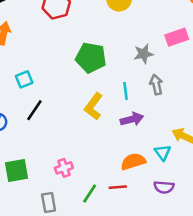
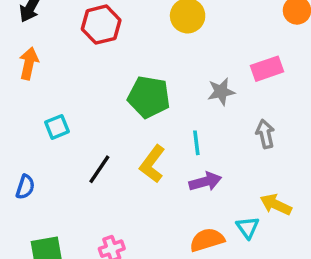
gray arrow: (156, 85) -> (265, 134), moved
black line: (34, 110) -> (99, 169), moved

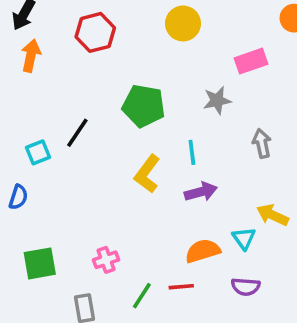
orange arrow: (29, 63) -> (31, 56), moved
pink rectangle: (267, 69) -> (251, 61), moved
cyan square: (57, 127) -> (38, 152), moved
black line: (99, 169) -> (77, 133), moved

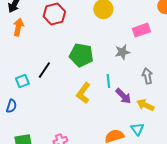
purple arrow: (201, 192) -> (123, 96), moved, turned 60
yellow arrow: (273, 215) -> (145, 105), moved

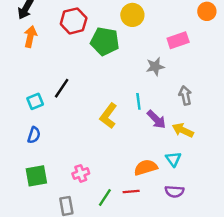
green pentagon: (81, 55) -> (105, 41), moved
blue semicircle: (11, 106) -> (34, 135), moved

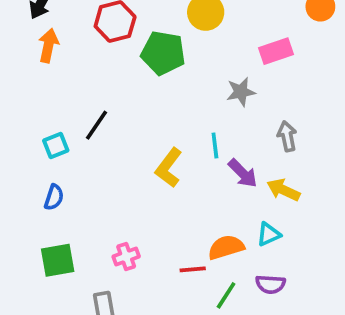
cyan triangle: (173, 159) -> (269, 234), turned 42
red line: (131, 191) -> (193, 269), moved
green line: (105, 197) -> (226, 295), moved

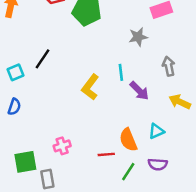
yellow arrow: (283, 190) -> (180, 102), moved
orange semicircle: (226, 247) -> (128, 140), turned -95
green square: (58, 260) -> (25, 162), moved

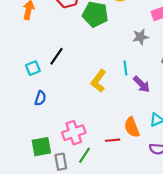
blue semicircle: (14, 107) -> (40, 98), moved
pink cross: (62, 146) -> (74, 133), size x1.5
green line: (128, 172) -> (85, 155), moved

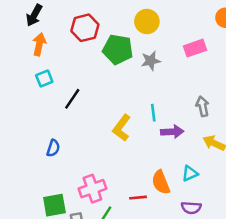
gray star: (140, 37) -> (151, 61), moved
cyan square: (33, 68) -> (44, 79), moved
purple arrow: (142, 84) -> (172, 132), turned -48

